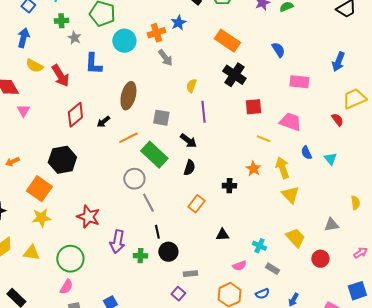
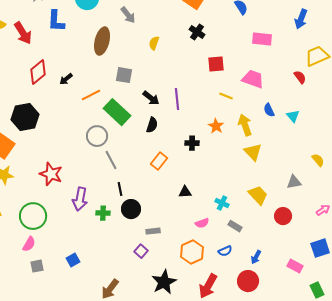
black cross: (234, 75) -> (197, 32), size x0.7
brown ellipse: (128, 96) -> (102, 41), moved
purple line: (203, 112) -> (177, 99), moved
yellow semicircle: (355, 203) -> (318, 160), turned -32

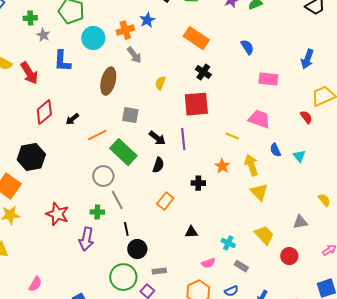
red square: (216, 64) -> (196, 104), moved, size x1.5
green cross: (103, 213) -> (97, 212), moved
green circle: (33, 216) -> (123, 277), moved

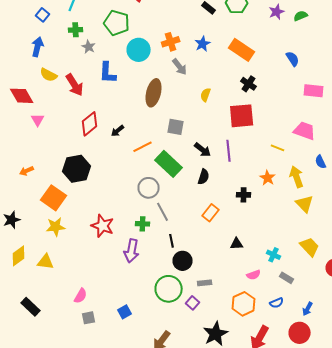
blue star: (147, 20) -> (203, 44), moved

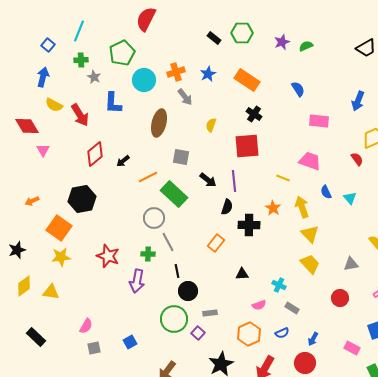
green pentagon: (117, 23) -> (122, 53), turned 30
black semicircle: (204, 177) -> (227, 207), moved
black cross: (244, 195) -> (249, 225), size x1.5
yellow trapezoid: (310, 247) -> (310, 264), moved

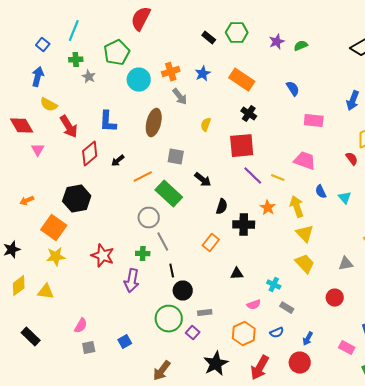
blue L-shape: (113, 103) -> (108, 122), moved
red arrow: (80, 115) -> (69, 127), moved
purple line: (234, 181) -> (253, 176), moved, turned -40

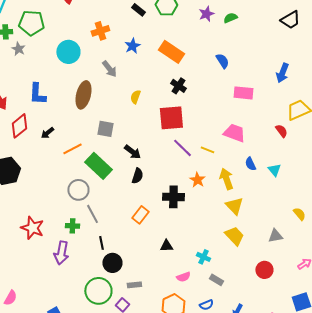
green pentagon: (117, 53) -> (31, 23), moved, turned 30
orange cross: (171, 72) -> (100, 31), moved
black semicircle: (222, 207) -> (137, 176), moved

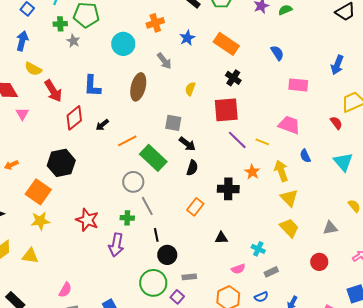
gray square: (105, 129) -> (173, 123), moved
cyan triangle: (274, 170) -> (343, 162), moved, size x1.5
gray rectangle: (216, 280) -> (271, 272), turned -56

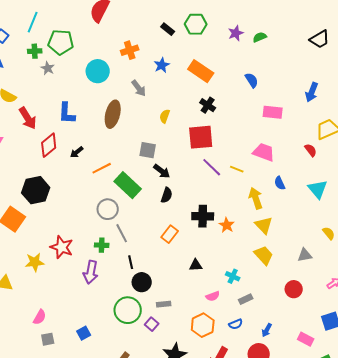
orange star: (252, 172) -> (227, 225), moved
yellow star: (40, 221) -> (35, 262), moved

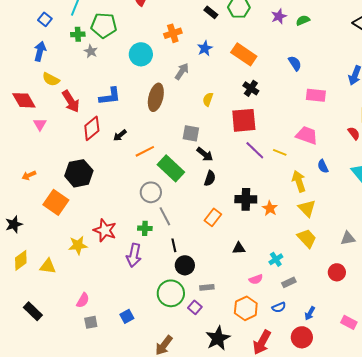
gray arrow: (139, 88) -> (182, 71), turned -108
blue L-shape: (67, 113) -> (110, 96), turned -100
cyan cross: (233, 276) -> (276, 259), turned 32

